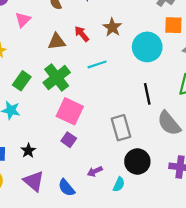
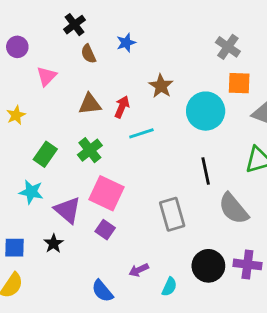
red arrow: (82, 34) -> (122, 107), moved, turned 63
green cross: (57, 78) -> (90, 150), size x0.7
black circle: (137, 162) -> (208, 266), moved
purple triangle: (34, 181) -> (68, 210), moved

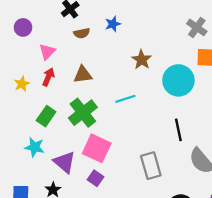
brown semicircle: (88, 54) -> (82, 33), turned -77
red arrow: (122, 107) -> (48, 77), moved
green cross: (90, 150) -> (83, 113), size x1.4

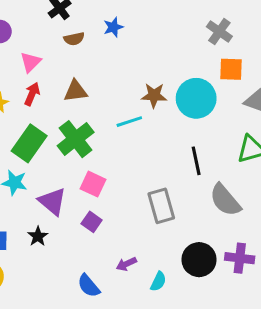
brown star: (142, 60) -> (154, 95), moved, turned -30
green rectangle: (46, 116) -> (29, 143), size x1.4
pink square: (97, 148) -> (93, 184), size x0.7

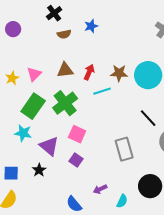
pink triangle: (31, 62) -> (34, 74), moved
red arrow: (32, 94) -> (89, 72), moved
black line: (196, 161) -> (148, 118), turned -30

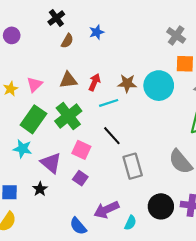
brown semicircle: (64, 34) -> (67, 41), turned -48
black line: (148, 118) -> (112, 136), moved
purple arrow: (100, 189) -> (106, 210), size x1.6

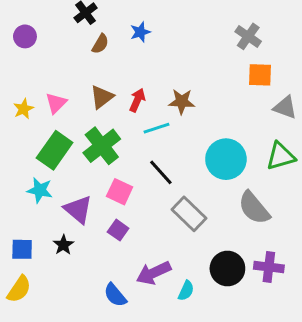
brown triangle: (68, 80) -> (102, 97), turned -30
cyan circle: (159, 86) -> (226, 159), moved
gray rectangle: (133, 166) -> (189, 214), turned -30

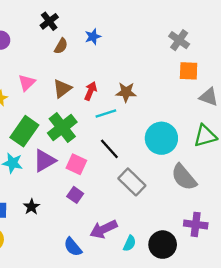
pink triangle: (56, 103) -> (27, 83), moved
purple triangle: (78, 209) -> (44, 161), moved, turned 50
black circle: (227, 268) -> (163, 245), moved

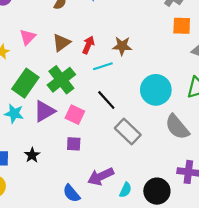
purple square: (75, 195) -> (74, 144), turned -32

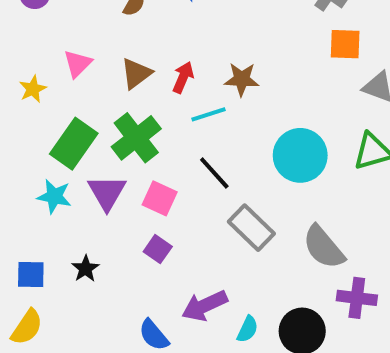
purple triangle: (44, 111) -> (107, 192), turned -30
gray semicircle: (177, 127) -> (324, 247), moved
purple square: (74, 144) -> (158, 249), turned 32

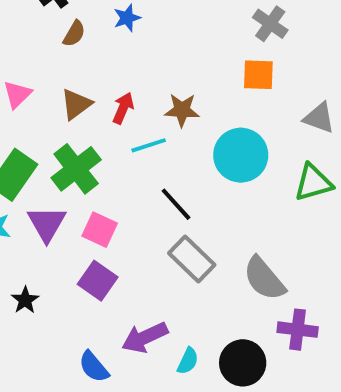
orange square: (345, 44) -> (258, 75), moved
cyan circle: (300, 155) -> (241, 155), moved
black line: (214, 173) -> (176, 204), moved
purple square: (158, 249) -> (98, 281), size x1.4

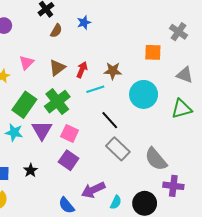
gray cross: (270, 24) -> (178, 32), moved

